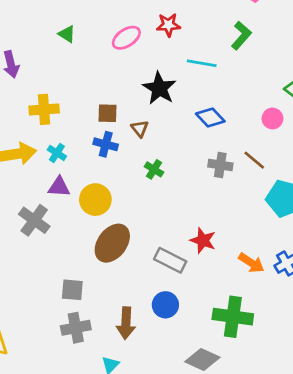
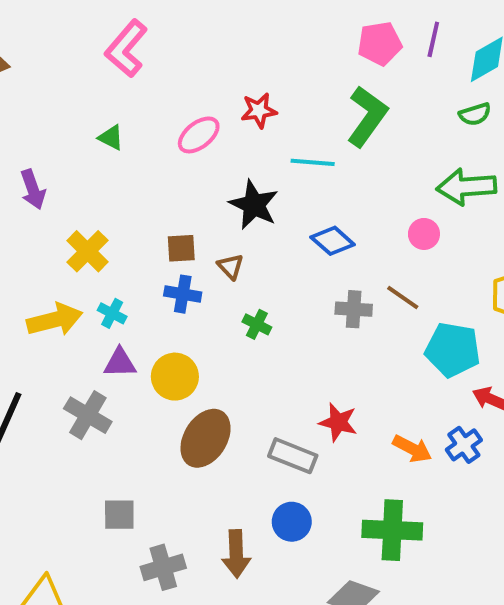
green L-shape: (241, 35) -> (367, 116), size x1.4
yellow cross: (44, 109) -> (88, 251), turned -36
gray square: (72, 290) -> (119, 515), moved

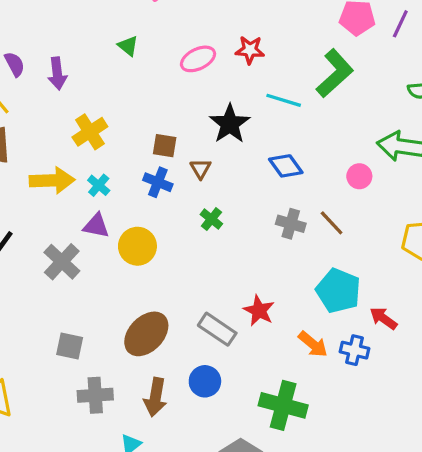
cyan pentagon: (453, 350) -> (338, 291), moved
brown ellipse: (206, 438) -> (146, 334), moved
blue cross: (464, 445) -> (354, 350), turned 36

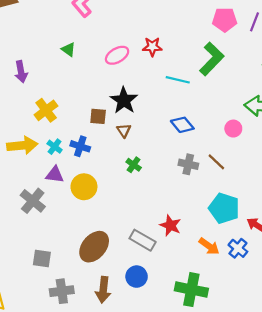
black star: (230, 124) -> (124, 100), moved
blue cross: (158, 182) -> (80, 146), moved
blue cross: (354, 350) -> (238, 248), turned 30

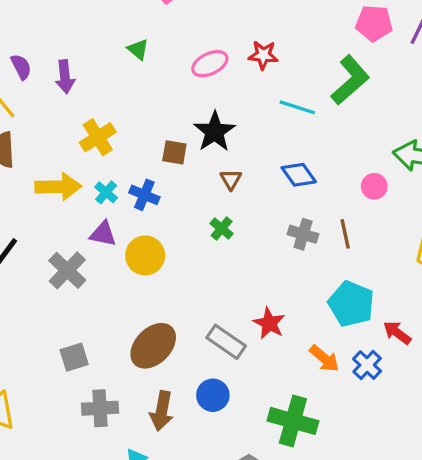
brown triangle: (124, 131) -> (231, 179), moved
brown line: (216, 162) -> (345, 234), turned 30
gray square: (42, 258) -> (74, 357), turned -30

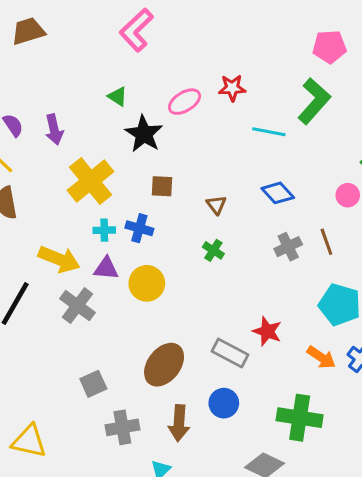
black star: (215, 132) -> (144, 134), moved
yellow cross: (98, 137) -> (91, 181), size x1.4
yellow arrow: (58, 187) -> (59, 259), moved, turned 30
cyan cross: (106, 192) -> (104, 230), turned -35
gray cross: (303, 234) -> (288, 247), turned -36

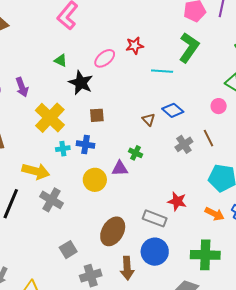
brown triangle: (216, 205) -> (148, 120), moved
purple triangle: (106, 268) -> (120, 168), moved
blue circle: (224, 403) -> (155, 252), size x1.4

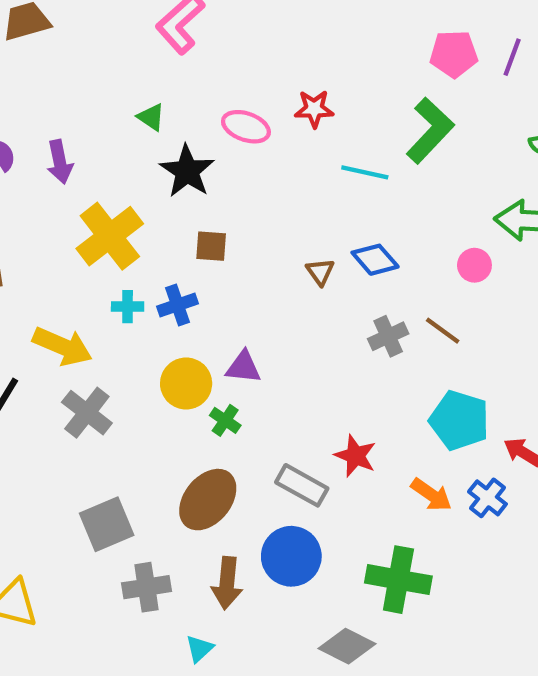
pink ellipse: (105, 58) -> (246, 127), turned 50
brown line: (208, 138) -> (443, 331), turned -36
blue cross: (86, 145) -> (177, 305), turned -36
green cross: (136, 153) -> (225, 420), moved
gray square: (68, 250) -> (107, 524), size x1.4

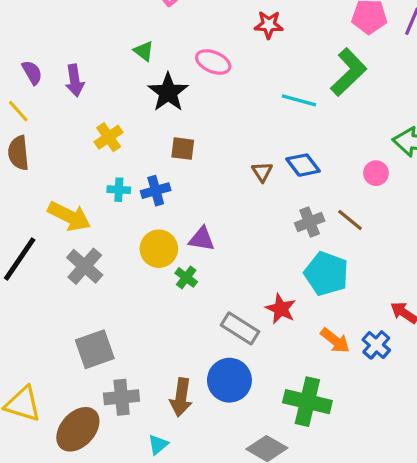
red star: (314, 109) -> (269, 25), moved
yellow cross: (110, 236) -> (109, 137), size x0.6
cyan pentagon: (459, 420) -> (326, 274), moved
brown ellipse: (208, 500) -> (78, 429), moved

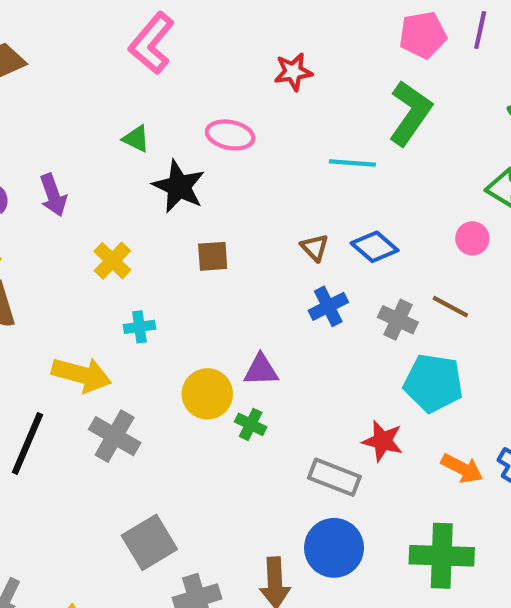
brown triangle: (262, 172) -> (315, 248), moved
blue cross: (156, 191) -> (328, 306), moved
gray cross: (310, 222) -> (398, 320), turned -32

